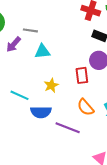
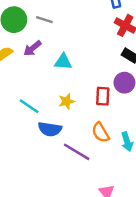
gray line: (30, 30) -> (44, 20), moved

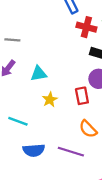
yellow star: (67, 101) -> (50, 100), moved
blue semicircle: (50, 129) -> (34, 150), moved

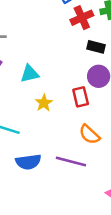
red cross: (86, 27) -> (82, 18), turned -36

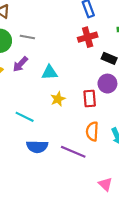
red cross: (82, 18) -> (88, 37), moved
orange semicircle: (89, 134) -> (92, 131), turned 42

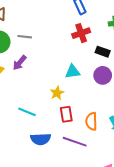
cyan triangle: (50, 72) -> (73, 72), moved
red rectangle: (90, 98) -> (66, 114), moved

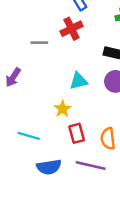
red cross: (81, 33) -> (72, 29), moved
gray line: (25, 37) -> (39, 43), moved

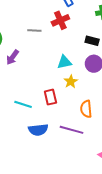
yellow star: (63, 109) -> (71, 82), moved
red rectangle: (77, 133) -> (50, 97), moved

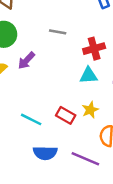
red cross: (60, 20) -> (94, 49), moved
yellow star: (71, 82) -> (90, 110), moved
red rectangle: (50, 97) -> (66, 115), turned -56

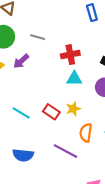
gray line: (58, 32) -> (38, 37), moved
red cross: (94, 49) -> (70, 55), moved
blue semicircle: (45, 153) -> (23, 155), moved

